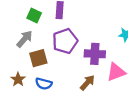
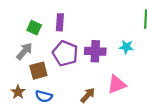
purple pentagon: (65, 41) -> (65, 53), turned -30
purple cross: (95, 54) -> (95, 51), moved

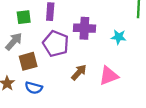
green square: (34, 28) -> (24, 17), turned -32
purple cross: (95, 51) -> (84, 28), moved
brown arrow: (88, 95) -> (79, 72), moved

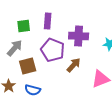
brown arrow: (79, 72) -> (74, 65), moved

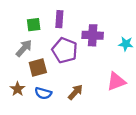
brown arrow: (74, 65) -> (75, 92), moved

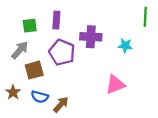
brown arrow: (75, 92) -> (61, 105), moved

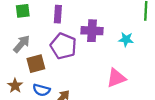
green square: (30, 26) -> (23, 11), moved

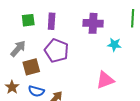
green square: (23, 11) -> (28, 20), moved
purple cross: (92, 31) -> (93, 23), moved

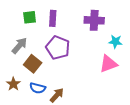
brown square: (31, 67) -> (33, 64), turned -36
pink triangle: (105, 80) -> (108, 64), moved

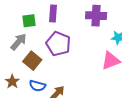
green square: (30, 17) -> (29, 21), moved

